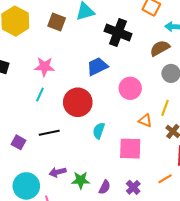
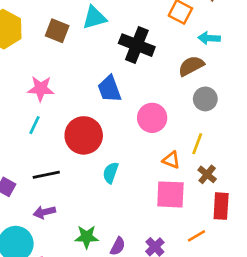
blue trapezoid: (97, 66) -> (109, 89), turned -85
pink square: (130, 149) -> (170, 194), moved
purple arrow: (58, 172) -> (44, 212), moved

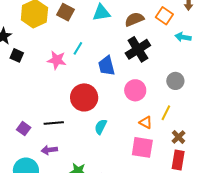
brown square: (57, 31) -> (65, 12), moved
black cross: (137, 45) -> (138, 49), moved, turned 30
brown semicircle: (191, 66) -> (134, 19), moved
cyan line: (35, 125) -> (78, 48), moved
brown cross: (207, 174) -> (179, 137), moved

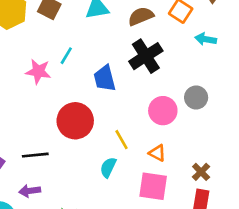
pink circle: (135, 90) -> (163, 111), moved
yellow line: (166, 113) -> (122, 140), moved, turned -56
cyan semicircle: (101, 127) -> (108, 167), moved

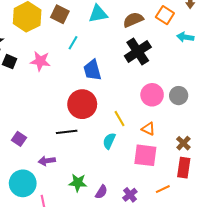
cyan line: (66, 56) -> (73, 43), moved
pink star: (38, 71) -> (40, 61), moved
blue trapezoid: (105, 78) -> (92, 70), moved
gray circle: (196, 98) -> (179, 96), moved
black line: (35, 155) -> (67, 132), moved

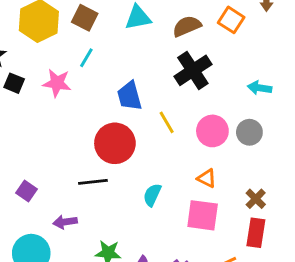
cyan arrow: (185, 37) -> (260, 88), moved
cyan line: (73, 43) -> (86, 58), moved
yellow line: (120, 119) -> (167, 122), moved

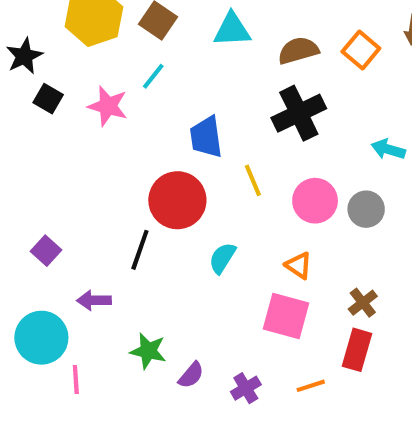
black line: (93, 182) -> (140, 250), turned -72
cyan semicircle: (152, 195) -> (222, 258), moved

